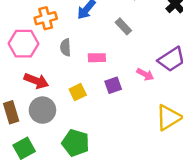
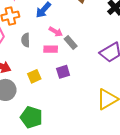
gray rectangle: (123, 26) -> (71, 42), moved
pink arrow: (145, 74) -> (56, 32), moved

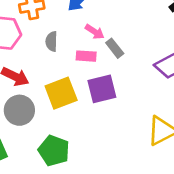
purple square: (63, 72) -> (102, 89), size x1.5
yellow square: (34, 76) -> (61, 93), size x1.6

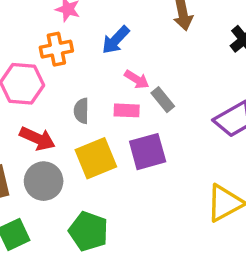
gray semicircle: (51, 41) -> (81, 111), moved

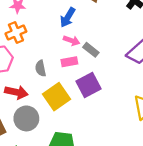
blue arrow: (116, 40) -> (68, 17), moved

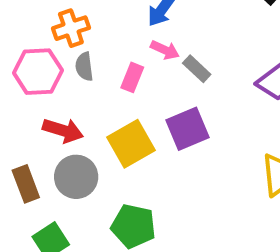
pink rectangle: (69, 62) -> (132, 77), moved, turned -63
gray semicircle: (41, 68) -> (84, 67), moved

